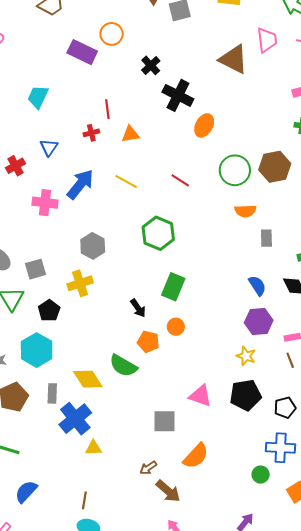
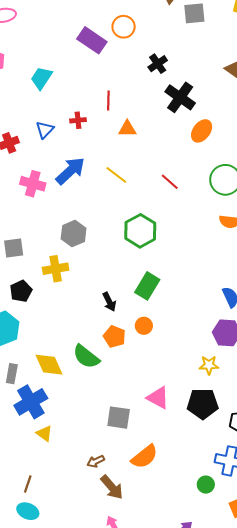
red cross: (91, 133) -> (78, 120), moved
yellow star: (246, 356) -> (209, 365), turned -30
yellow triangle: (93, 448) -> (44, 434), turned 30

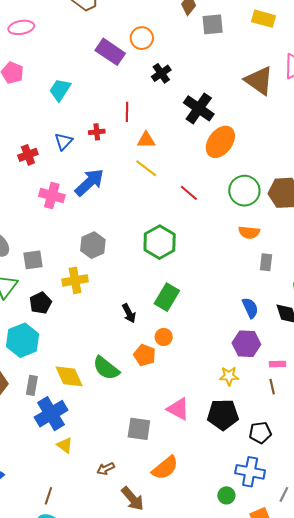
black cross: (158, 64) -> (161, 73), moved
orange ellipse: (202, 131) -> (220, 142), size x1.4
yellow line: (116, 175) -> (146, 168), moved
orange pentagon: (114, 337) -> (145, 355), moved
brown arrow: (96, 461) -> (106, 469), moved

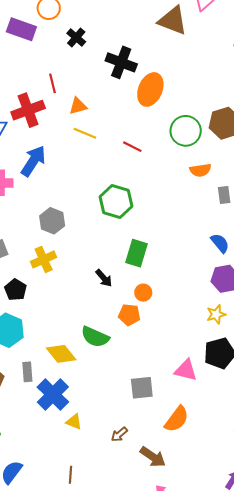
red cross: (97, 132) -> (28, 110), size x2.0
pink triangle: (178, 409) -> (186, 370), moved

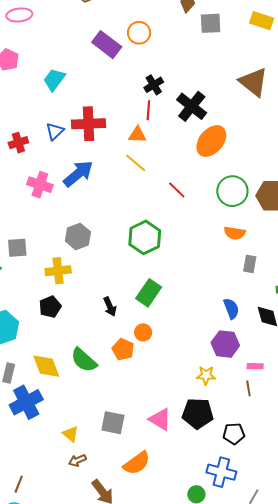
black cross: (76, 38) -> (154, 85), moved
red line: (52, 83) -> (148, 110), moved
black pentagon: (16, 290) -> (50, 307), moved
yellow triangle: (74, 422) -> (71, 434), moved

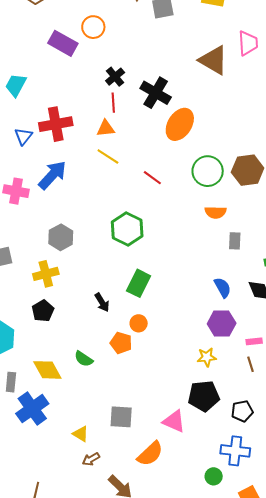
green semicircle: (84, 360) -> (84, 359), size x0.7
pink triangle: (160, 419) -> (174, 421), moved

